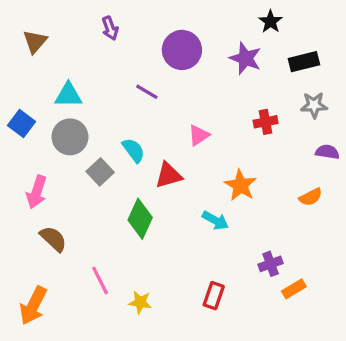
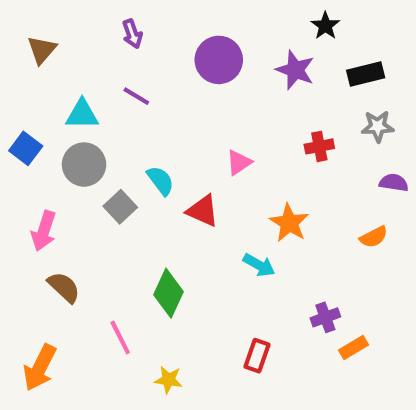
purple line: (147, 92) -> (136, 96), moved
red triangle: (169, 175) -> (203, 211), turned 40
green diamond: (140, 219) -> (168, 293), moved
yellow star: (140, 302) -> (168, 380), moved

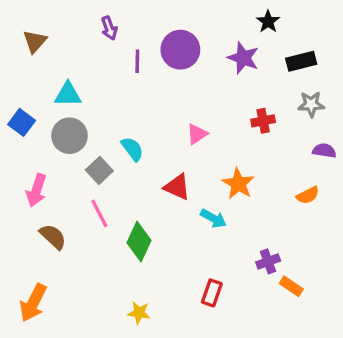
purple line: (136, 96) -> (137, 61), moved, turned 60
red triangle: (203, 211) -> (177, 187), moved
pink line: (120, 337) -> (99, 213), moved
orange rectangle: (354, 348) -> (291, 286), turned 65

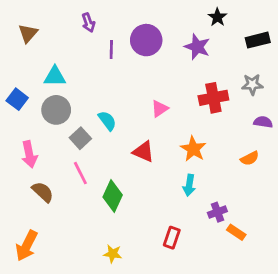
black rectangle: (301, 61) -> (258, 40), moved
red cross: (263, 121) -> (213, 98), size x1.5
pink arrow: (36, 190) -> (29, 154), turned -30
cyan arrow: (213, 218) -> (189, 185), moved, turned 70

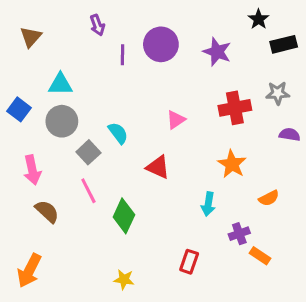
black star: (217, 17) -> (259, 19), moved
orange star: (193, 149) -> (232, 164), moved
orange semicircle: (250, 158) -> (269, 198), moved

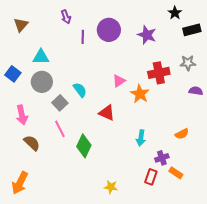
orange star: (232, 164) -> (140, 94), moved
red rectangle: (189, 262) -> (151, 177), moved
yellow star: (124, 279) -> (111, 187), moved

